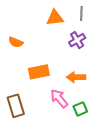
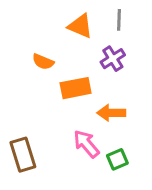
orange triangle: (55, 18) -> (80, 26), turned 30
orange semicircle: (16, 42) -> (43, 62), moved
orange rectangle: (39, 72) -> (76, 88), moved

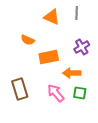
purple cross: (113, 59) -> (82, 47), moved
brown rectangle: (23, 155) -> (20, 89), moved
green square: (117, 159) -> (80, 93), moved, turned 32

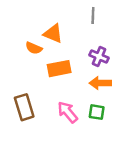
orange triangle: (52, 17) -> (53, 34), moved
purple cross: (82, 47) -> (99, 56), turned -35
orange arrow: (72, 73) -> (100, 83), moved

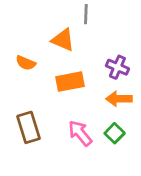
gray line: (93, 15) -> (86, 14), moved
orange semicircle: (34, 48) -> (26, 63), moved
green square: (97, 112) -> (115, 133), turned 35

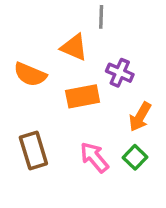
orange semicircle: (26, 63) -> (30, 74), size x1.4
purple cross: (117, 67) -> (120, 73), moved
orange arrow: (119, 99) -> (140, 117), turned -60

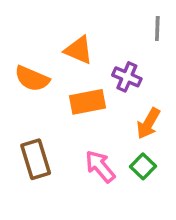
gray line: (101, 17) -> (157, 29), moved

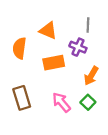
gray line: (157, 29) -> (88, 25), moved
orange semicircle: (32, 79) -> (19, 48), turned 75

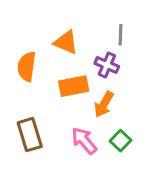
orange arrow: (91, 76) -> (104, 104), moved

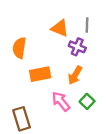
orange triangle: (66, 42) -> (60, 28), moved
orange rectangle: (74, 86) -> (40, 74), moved
brown rectangle: (30, 135) -> (22, 119), moved

